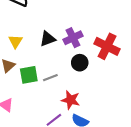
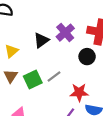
yellow triangle: (15, 41) -> (11, 51), turned 32
black circle: (80, 63) -> (87, 57), moved

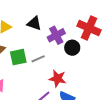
purple cross: (65, 33) -> (56, 35), moved
black triangle: (41, 40) -> (34, 23), turned 42

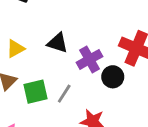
gray line: (38, 59) -> (64, 94), turned -32

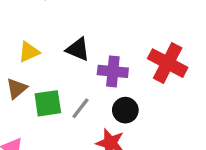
purple cross: (89, 59) -> (113, 71), turned 30
black circle: (113, 77) -> (125, 110), moved

